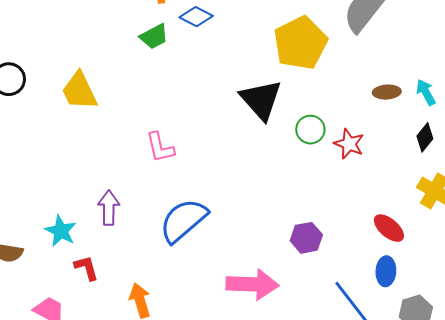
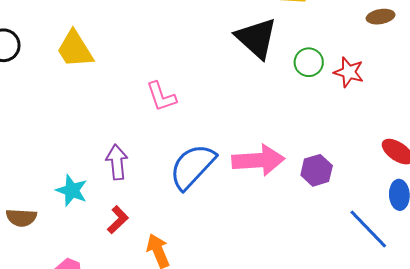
red L-shape: (86, 268) -> (118, 220), moved, turned 68
pink arrow: (252, 284) -> (258, 160), moved

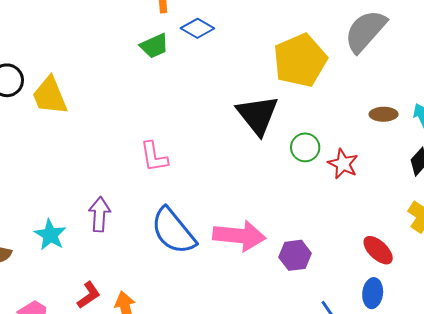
yellow trapezoid: (75, 49) -> (50, 96), moved
blue semicircle: (192, 166) -> (173, 231), turned -92
red L-shape: (118, 220) -> (89, 295), moved

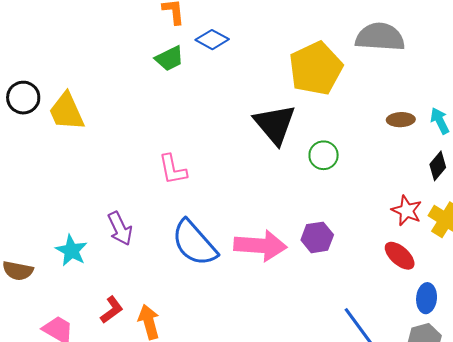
gray semicircle: (365, 31) -> (380, 37), turned 54
red star: (343, 164) -> (407, 211), moved
purple arrow: (99, 214) -> (120, 229), turned 152
purple hexagon: (295, 255) -> (317, 237), moved
blue ellipse: (373, 293) -> (427, 298), moved

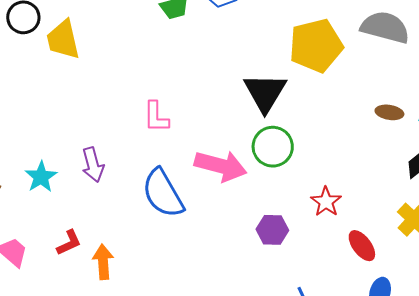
green circle: (324, 155) -> (273, 147), moved, size x1.4
red star: (407, 211) -> (326, 202), moved
purple hexagon: (317, 237) -> (272, 230), moved
pink arrow: (260, 246) -> (221, 166), moved

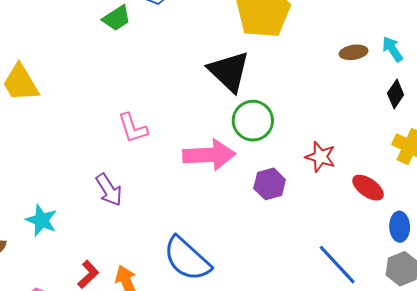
purple arrow: (93, 165) -> (109, 190), moved
blue semicircle: (163, 193) -> (187, 259), moved
purple hexagon: (272, 230) -> (270, 184), moved

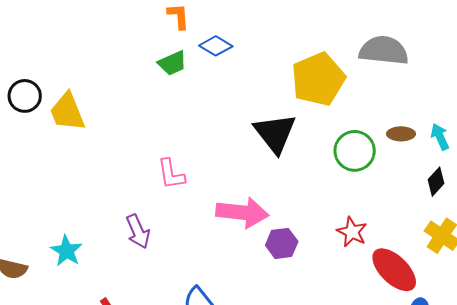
green circle: (253, 121) -> (355, 151), moved
purple hexagon: (270, 184) -> (282, 243), moved
red ellipse: (368, 188) -> (394, 270), size x1.5

